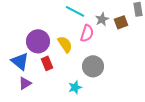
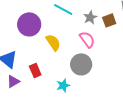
pink semicircle: (87, 33) -> (87, 39), moved, turned -54
purple circle: (38, 41) -> (29, 24), moved
red rectangle: (47, 63) -> (35, 70), moved

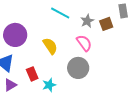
purple circle: (29, 24) -> (15, 35), moved
cyan star: (63, 85) -> (49, 85), moved

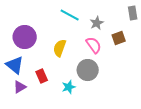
brown square: (106, 24) -> (119, 38), moved
yellow semicircle: (50, 46) -> (60, 48), turned -126
cyan star: (49, 85) -> (69, 87), moved

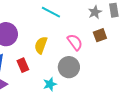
gray star: (97, 23) -> (95, 12), moved
red rectangle: (42, 76) -> (23, 65), moved

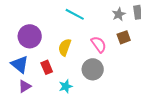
cyan star: (50, 84) -> (66, 86), moved

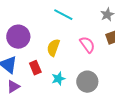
gray circle: (93, 69) -> (87, 82), moved
cyan star: (66, 86) -> (58, 79), moved

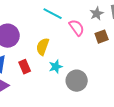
pink semicircle: (87, 45) -> (77, 28), moved
cyan star: (58, 79) -> (56, 67), moved

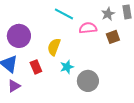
pink semicircle: (77, 28) -> (88, 28), turned -60

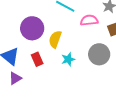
purple circle: (19, 36) -> (32, 28), moved
gray circle: (88, 81) -> (99, 54), moved

